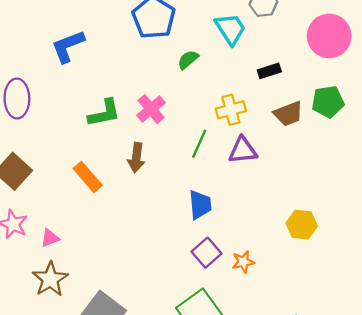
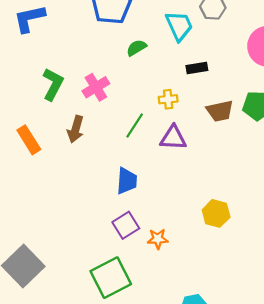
black rectangle: (269, 71) -> (197, 68), moved
yellow cross: (231, 110) -> (168, 99), size x0.7
green L-shape: (104, 113) -> (53, 84), turned -60

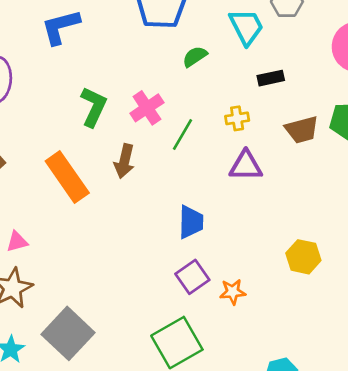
green line: (135, 126) -> (182, 135), moved
orange rectangle: (29, 140) -> (67, 177), size x1.4

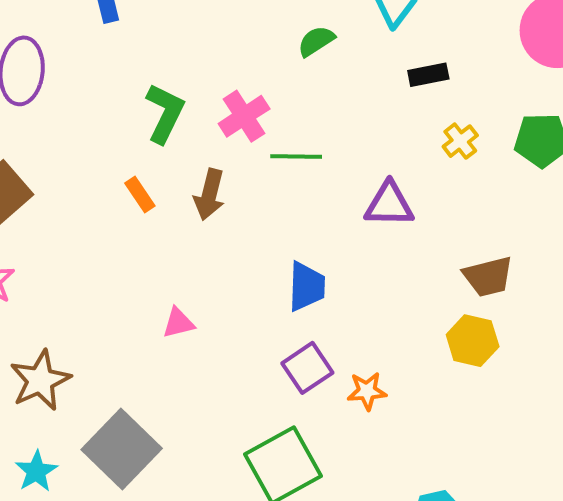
yellow cross: (237, 118) -> (460, 141), moved, turned -30
brown trapezoid: (302, 130) -> (488, 277), moved
green line: (182, 135) -> (296, 157), turned 60
orange rectangle: (67, 177) -> (140, 194), moved, size x0.5
pink triangle: (17, 242) -> (178, 323), moved

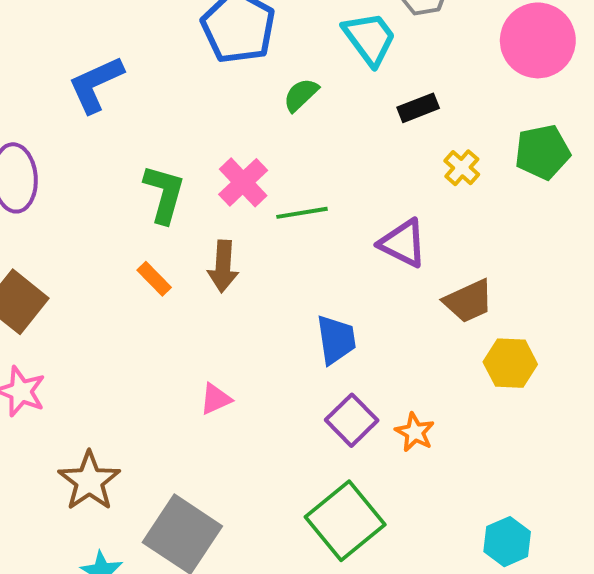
purple triangle: (389, 204) -> (403, 243), turned 36
brown trapezoid: (488, 277) -> (468, 301), moved
orange star: (367, 391) -> (415, 432), turned -30

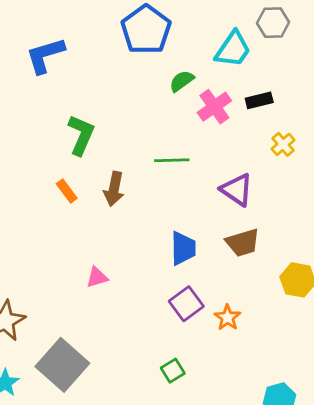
cyan trapezoid: (370, 38) -> (233, 49), turned 63
pink cross: (243, 182) -> (214, 107), moved
brown trapezoid: (468, 301) -> (243, 243), moved
green square: (345, 521) -> (173, 371), size x0.5

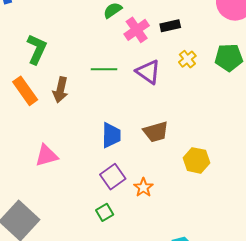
purple triangle: (237, 190) -> (148, 72), moved
orange rectangle: (67, 191) -> (25, 91), size x1.6
pink triangle: (97, 277) -> (47, 156), size x1.4
green square: (173, 371) -> (105, 212), moved

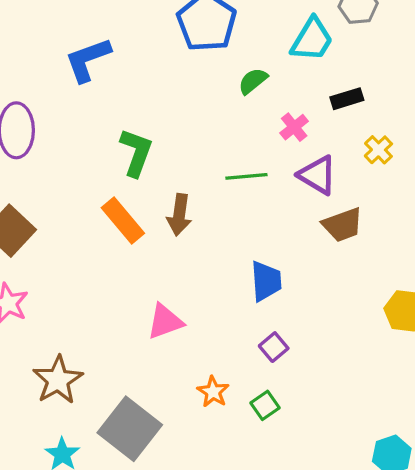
pink cross: (137, 30) -> (294, 127), moved, size x0.7
brown trapezoid: (156, 132) -> (343, 225), moved
purple square: (113, 177) -> (274, 347), size x0.7
orange star: (143, 188) -> (213, 392), moved

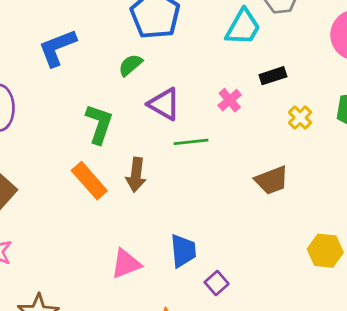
green semicircle: (253, 81) -> (130, 65), moved
purple triangle: (318, 175) -> (164, 104), moved
blue trapezoid: (266, 281) -> (183, 251), moved

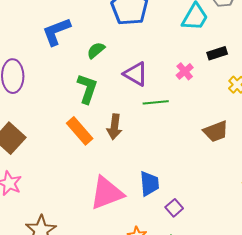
green semicircle: (130, 65) -> (96, 50), moved
pink triangle: (126, 264) -> (107, 193), size x1.5

